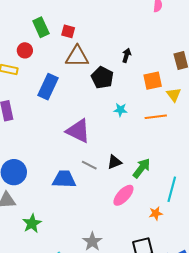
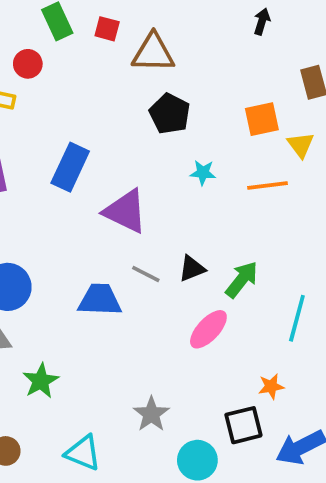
black arrow: (126, 55) -> (262, 21), moved
brown triangle: (77, 56) -> (153, 53), moved
blue rectangle: (48, 87) -> (70, 167), moved
orange star: (156, 213) -> (271, 386), moved

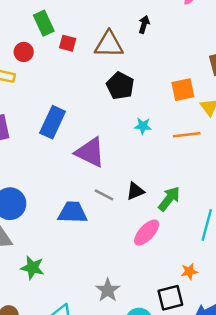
black arrow: (262, 21) -> (144, 24), moved
red square: (107, 29) -> (68, 43), moved
green star: (41, 381) -> (32, 268), turned -30

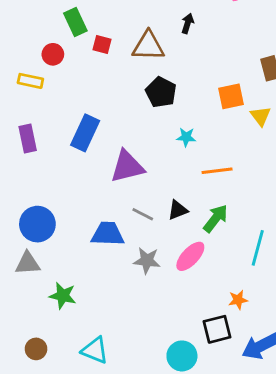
orange line: (187, 135) -> (217, 171), moved
purple triangle: (90, 152) -> (127, 167), turned -40
gray star: (108, 290) -> (147, 261), moved, turned -30

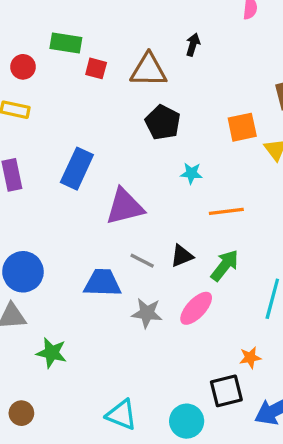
green rectangle: (75, 22) -> (66, 43), turned -56
red circle: (53, 54) -> (23, 67), moved
cyan triangle: (95, 350) -> (121, 415), moved

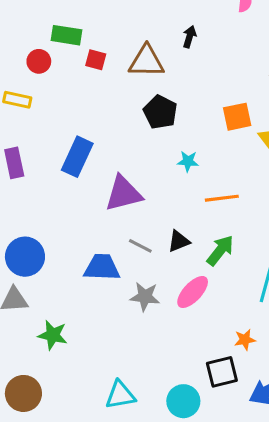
red circle: (23, 67) -> (39, 61), moved
brown circle: (21, 413) -> (23, 393), size x1.5
cyan triangle: (121, 415) -> (120, 395), turned -32

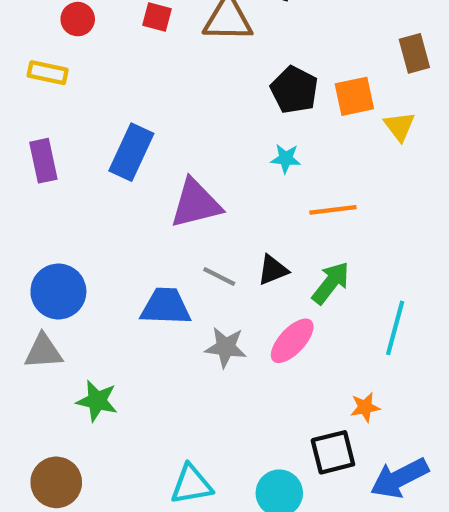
black pentagon: (160, 112) -> (294, 90), moved

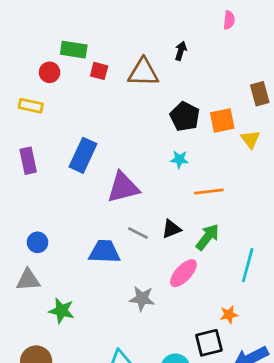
blue circle: (58, 291) -> (37, 242), size x0.6
gray star: (226, 347) -> (142, 299), moved

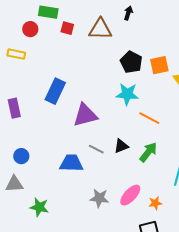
cyan star: (179, 159) -> (127, 94), size x1.6
purple rectangle: (28, 161) -> (14, 108), moved
orange line: (209, 191) -> (149, 118), turned 35
pink ellipse: (183, 273) -> (130, 195), moved
orange star: (229, 315) -> (155, 203), moved

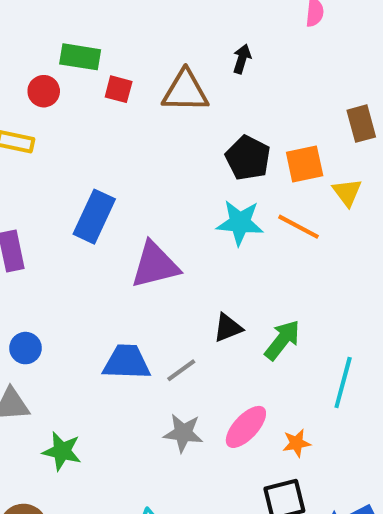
orange line: (149, 118) -> (299, 227), moved
gray line: (96, 149) -> (181, 370), moved, turned -63

